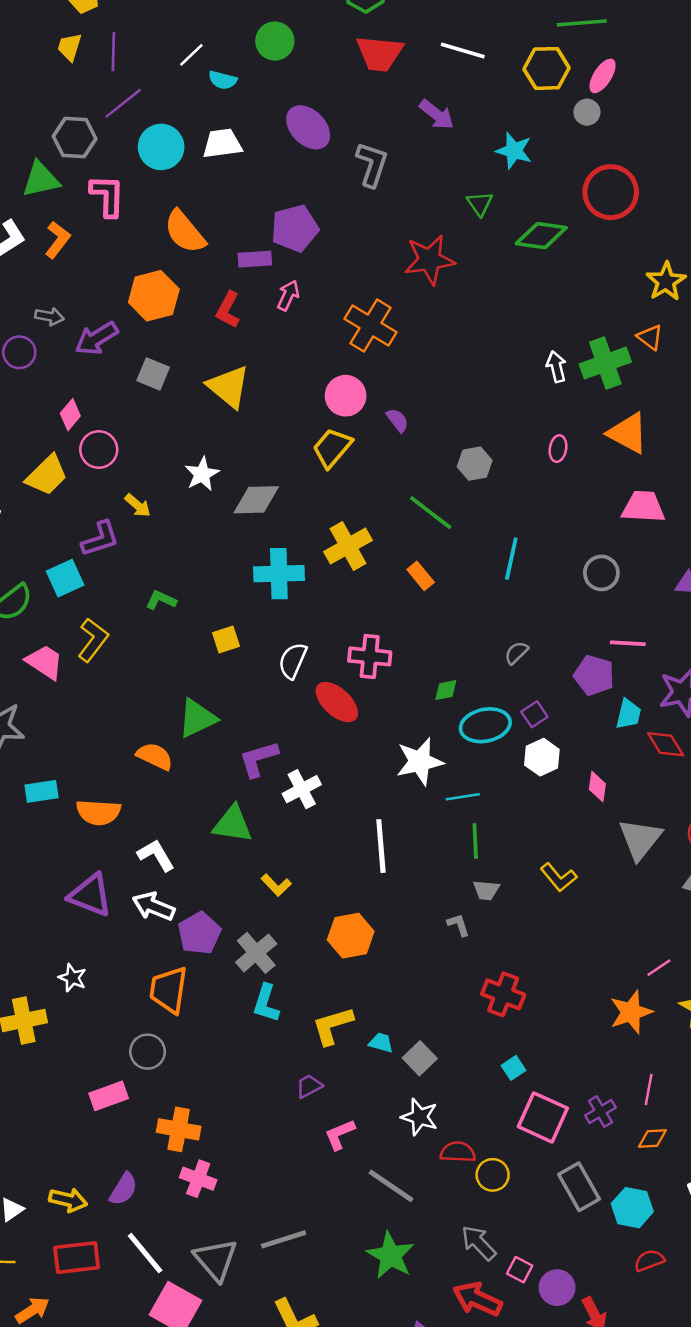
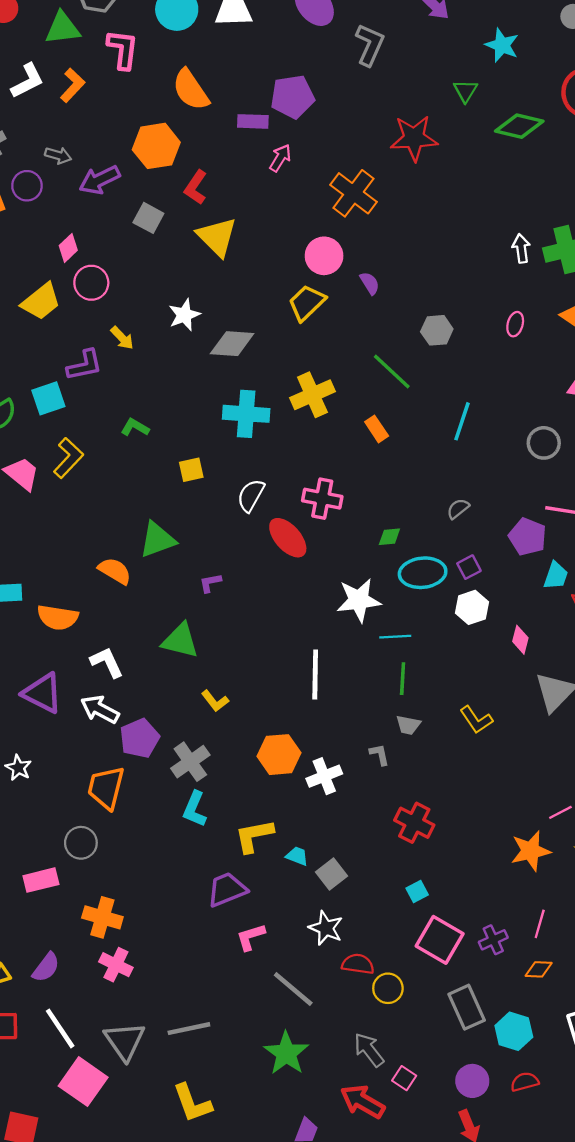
red L-shape: (228, 310) -> (196, 187), moved
purple L-shape: (259, 759) -> (210, 583), size x0.6
white cross: (302, 789) -> (324, 776), moved
purple trapezoid: (309, 1086) -> (227, 889), size x1.6
purple circle: (557, 1288) -> (472, 1081), moved

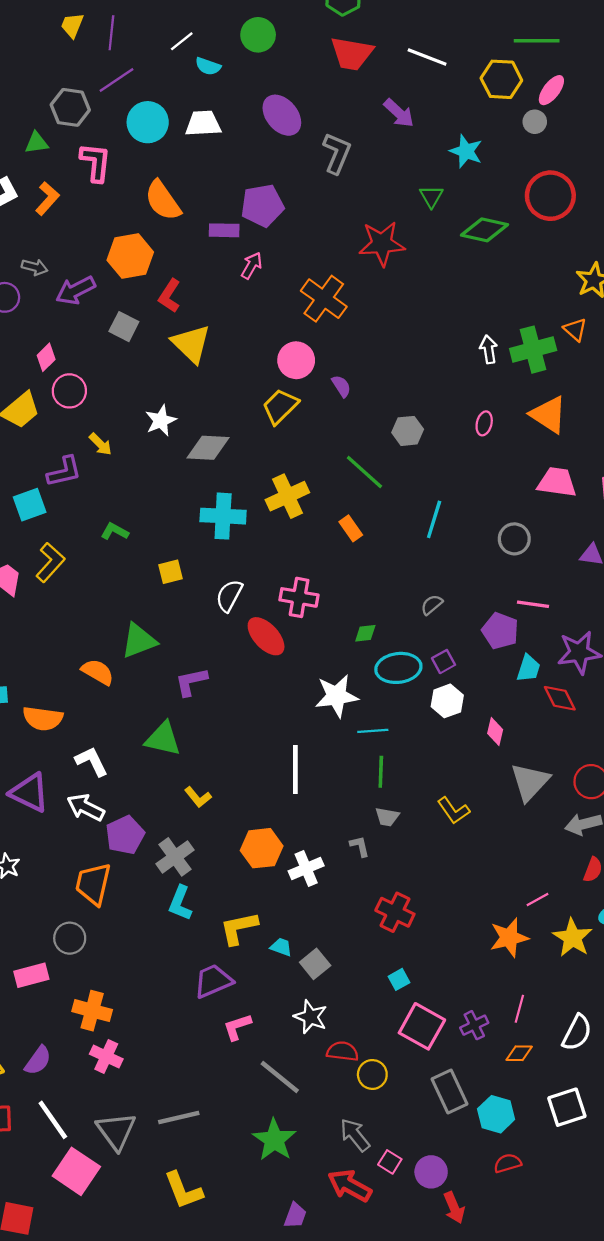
green triangle: (63, 28) -> (37, 143), size x0.7
purple L-shape: (210, 583) -> (191, 682), size x1.5
purple circle: (472, 1081) -> (431, 1172), moved

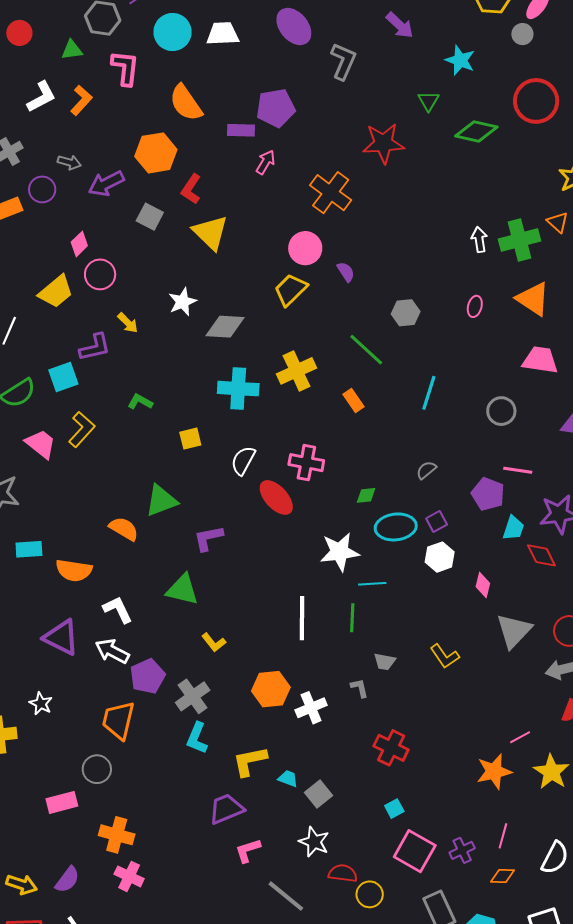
green line: (381, 772) -> (352, 618), moved

